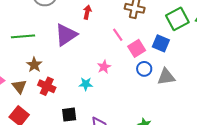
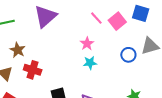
pink line: (118, 35) -> (96, 18), moved
blue circle: (144, 69) -> (128, 55), moved
cyan star: (86, 84) -> (90, 63), moved

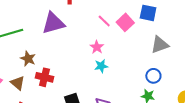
purple triangle: (45, 16) -> (53, 23), turned 30
blue circle: (128, 55) -> (153, 76), moved

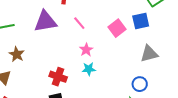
blue square: (148, 13) -> (141, 21), turned -30
pink line: (104, 21) -> (79, 23), moved
red cross: (44, 77) -> (58, 77), moved

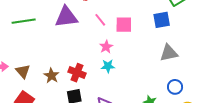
pink square: (117, 28) -> (124, 25), moved, turned 36
brown star: (17, 54) -> (51, 76), moved
blue circle: (140, 84) -> (175, 87), moved

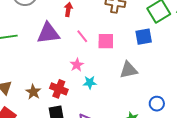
pink star: (106, 47) -> (77, 65), moved
gray triangle: (169, 53) -> (129, 70), moved

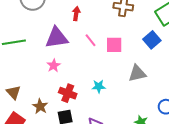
blue square: (144, 37) -> (152, 40), turned -30
pink star: (77, 65) -> (54, 66), moved
brown star: (33, 92) -> (40, 106), moved

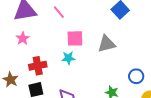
pink square: (114, 45) -> (75, 38), moved
red cross: (68, 93) -> (38, 66), turned -30

